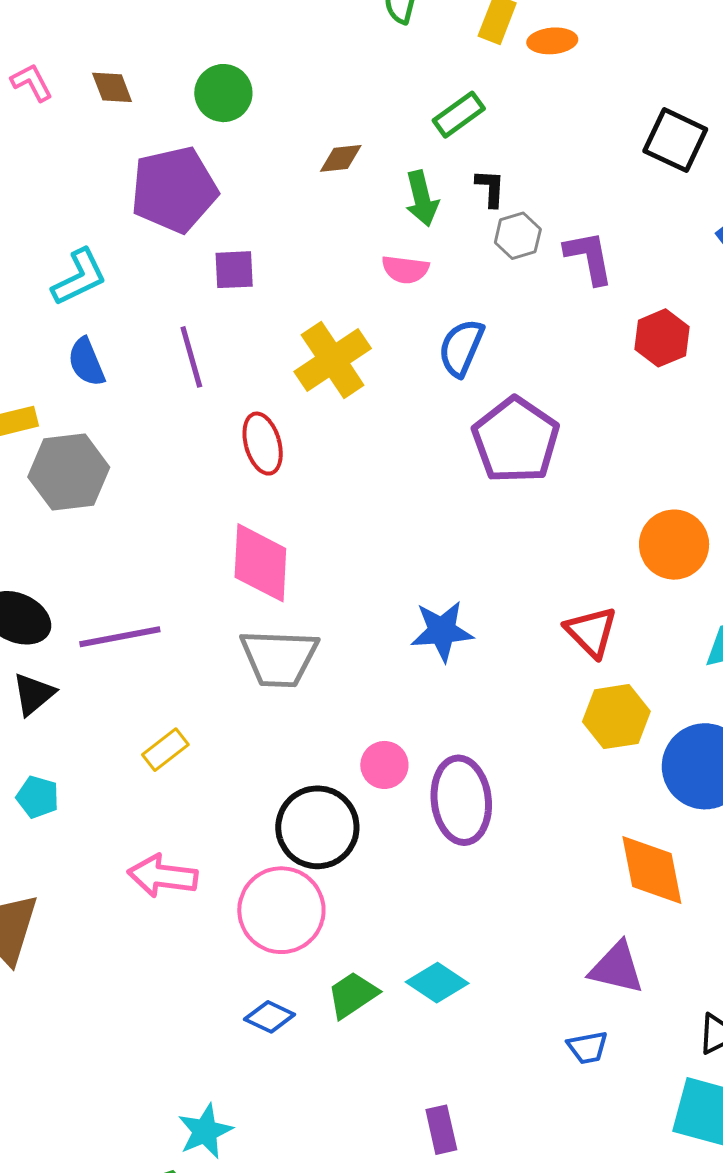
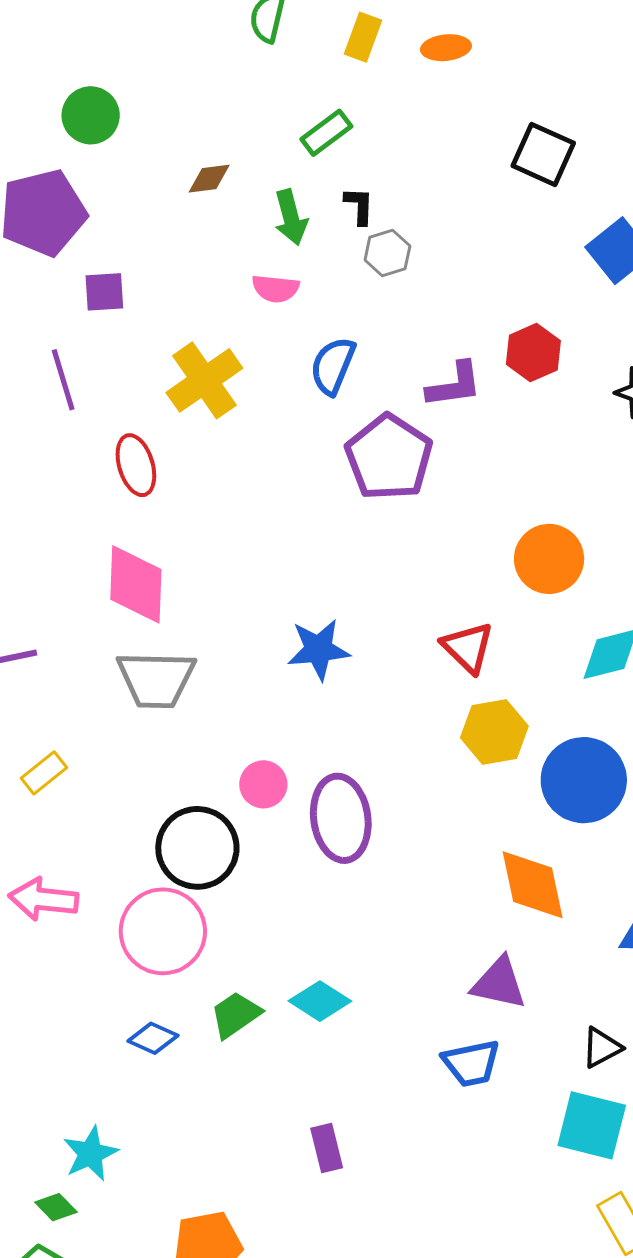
orange ellipse: (552, 41) -> (446, 48), moved
purple L-shape: (589, 257) -> (454, 385), moved, turned 94
blue trapezoid: (587, 1047) -> (471, 1063), size x1.4

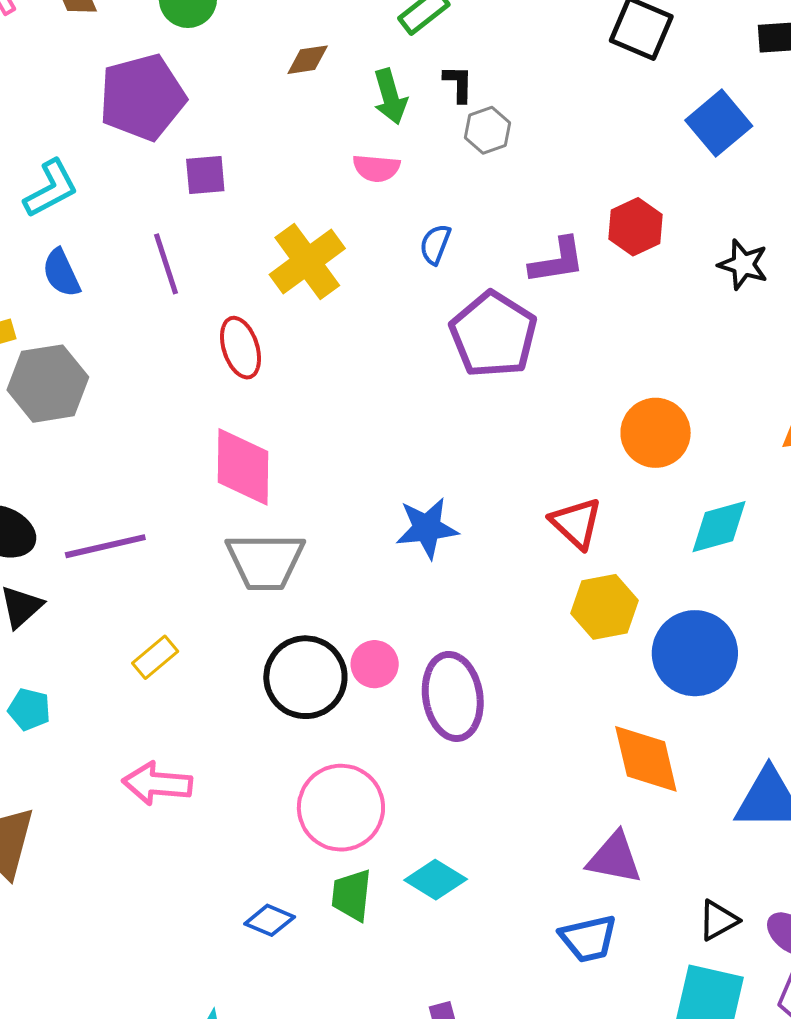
blue semicircle: (333, 366) -> (435, 244), size x0.7
black circle: (197, 848) -> (305, 677), moved
pink circle: (163, 931) -> (341, 808), moved
green trapezoid: (236, 1015) -> (352, 895), turned -48

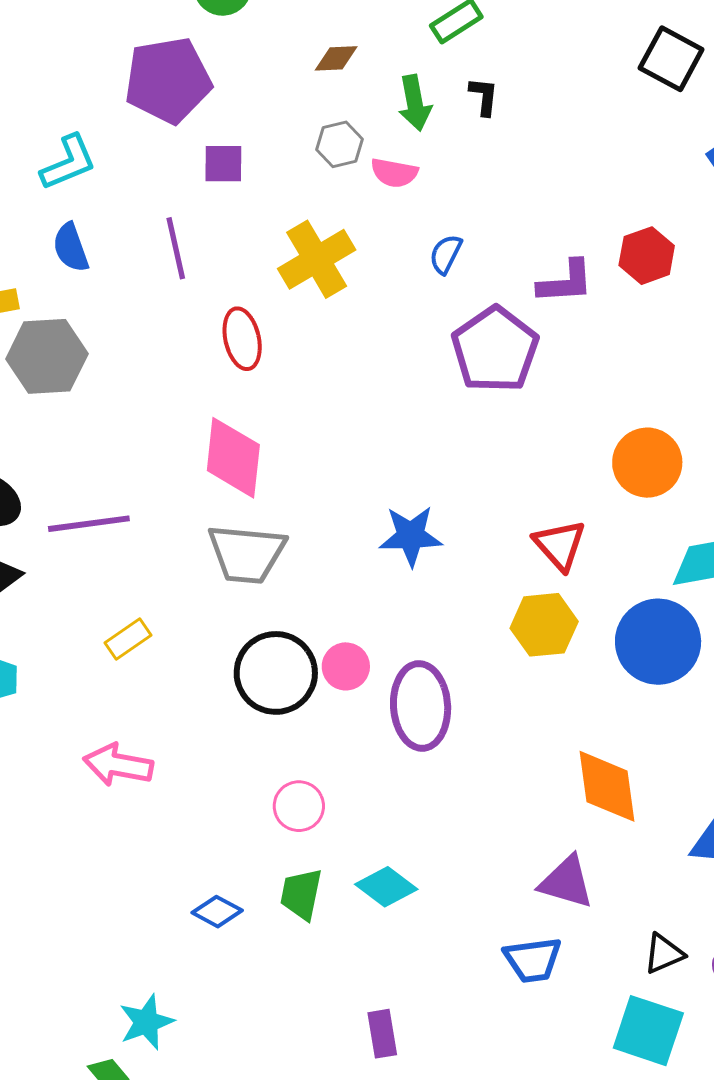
gray hexagon: (487, 130) -> (339, 144), moved
yellow hexagon: (604, 607) -> (544, 625), moved
blue circle: (695, 653) -> (658, 642), moved
pink circle: (341, 808) -> (299, 806), size x0.6

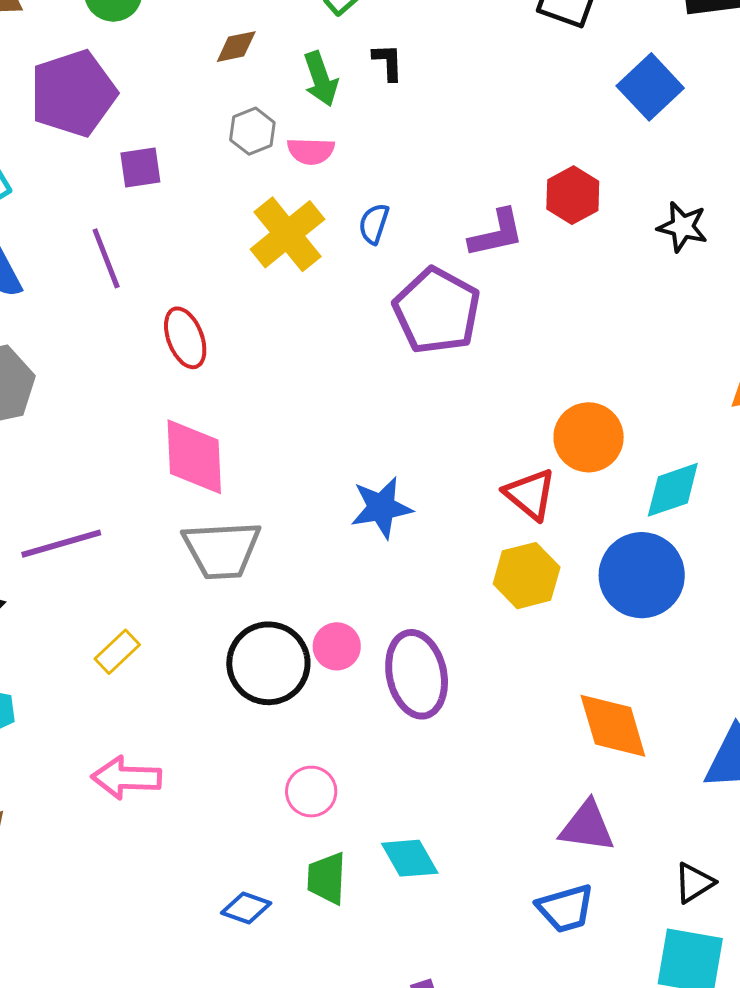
yellow cross: (317, 259) -> (287, 234), moved
orange circle: (647, 463) -> (589, 437), moved
cyan diamond: (386, 887) -> (410, 858), turned 32

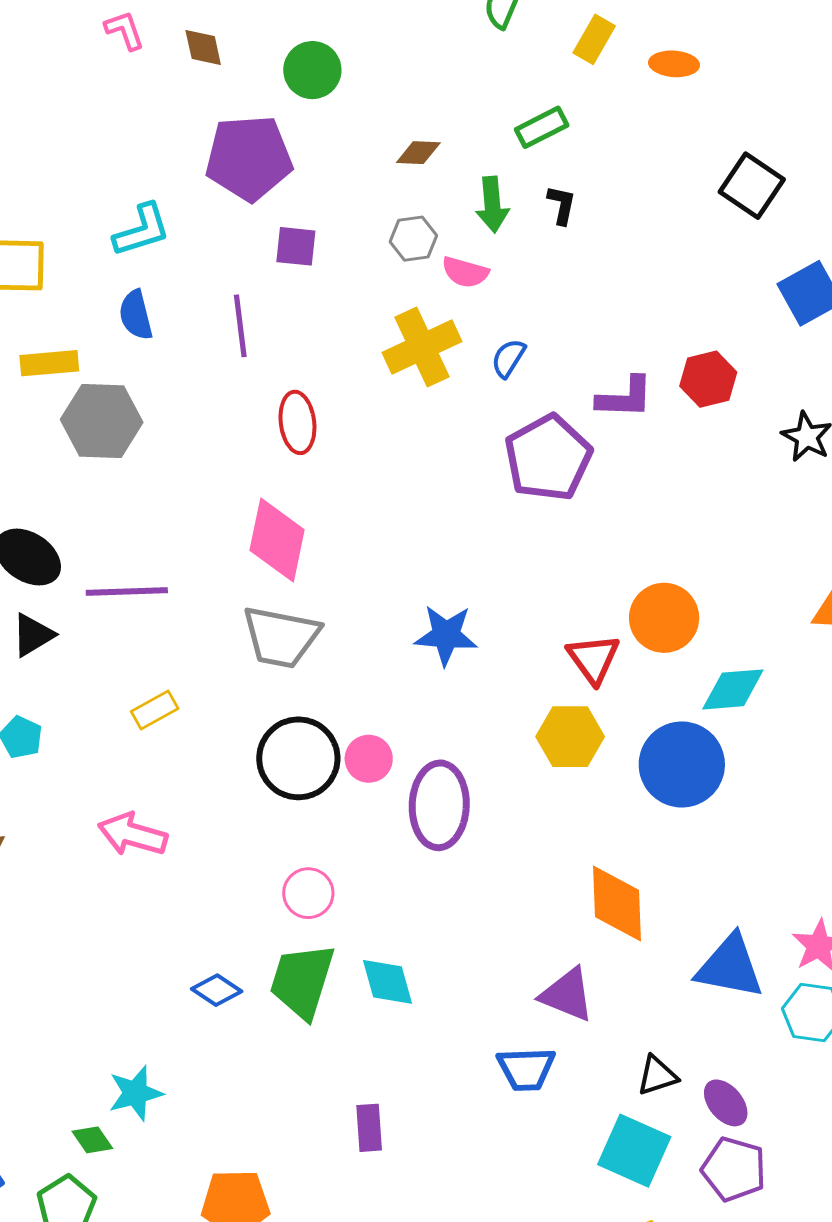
green trapezoid: (327, 878) -> (302, 981), size x1.5

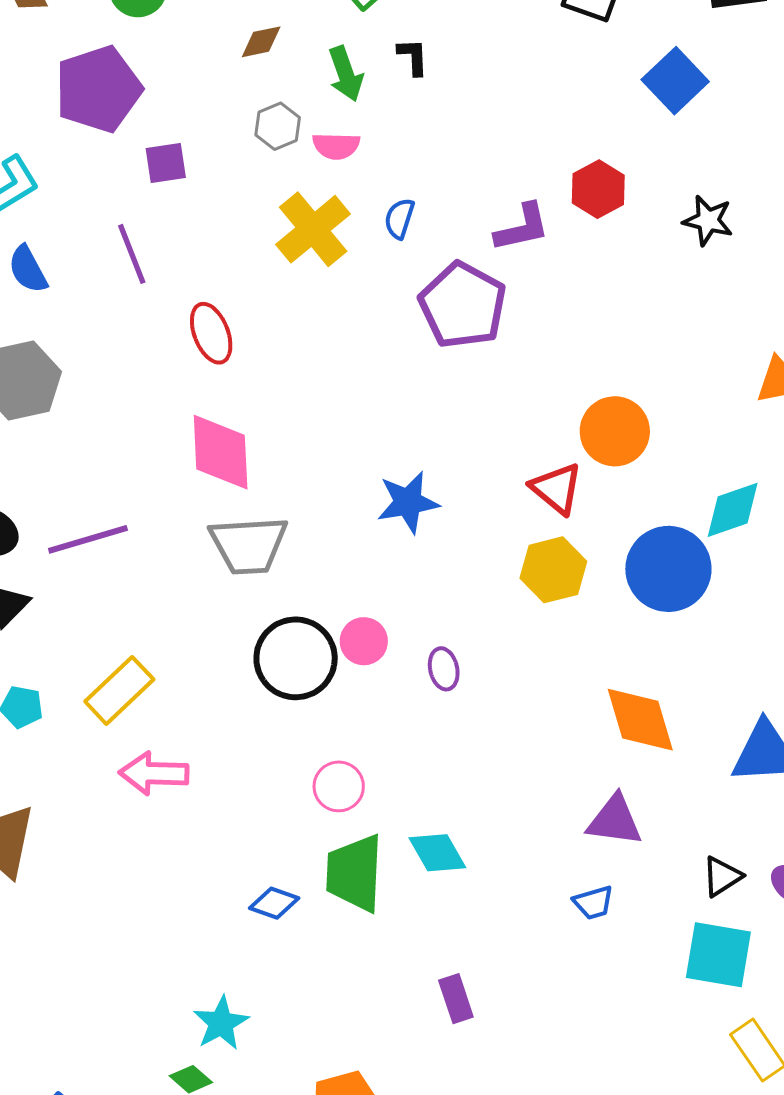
cyan diamond: (733, 689) -> (733, 510), moved
yellow rectangle: (155, 710) -> (119, 690), moved, size x1.5
purple ellipse: (439, 805) -> (444, 669), size x0.5
blue trapezoid: (526, 1069) -> (593, 902), size x0.7

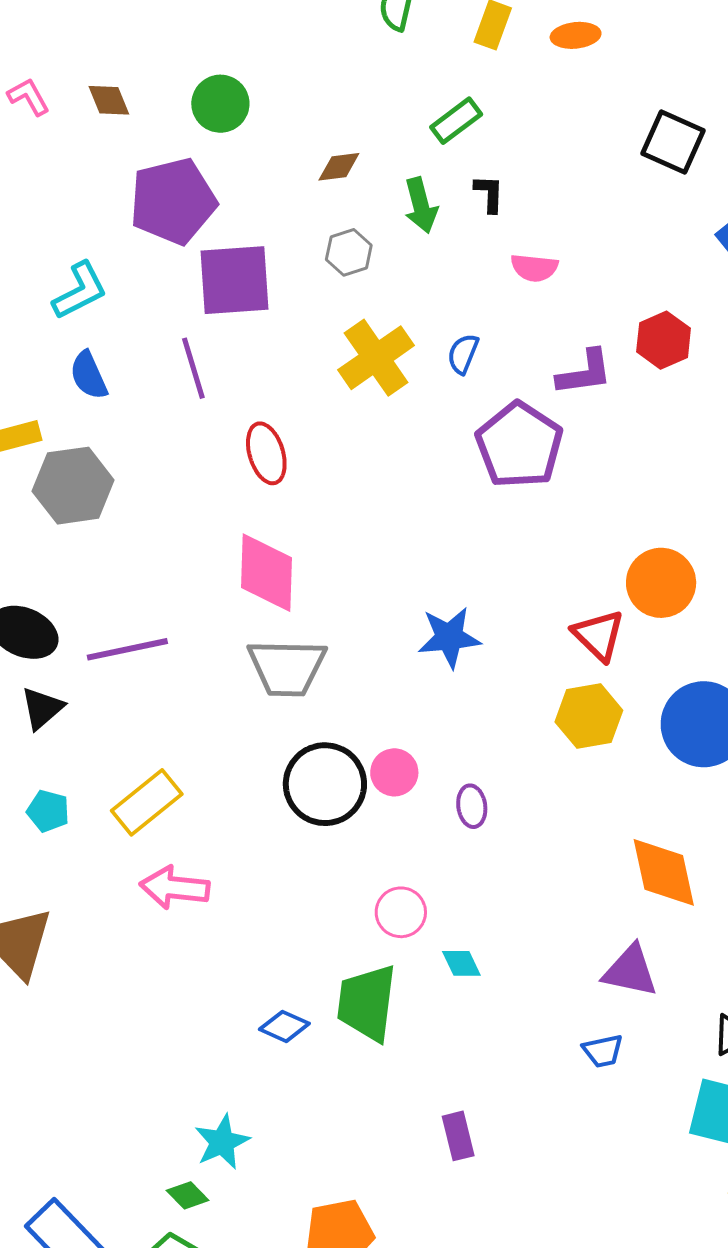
pink semicircle: (336, 146) -> (534, 268), moved
purple square: (166, 163) -> (234, 280), size x1.8
pink circle: (339, 786) -> (401, 912), moved
cyan diamond: (437, 853) -> (461, 963), moved, size x0.7

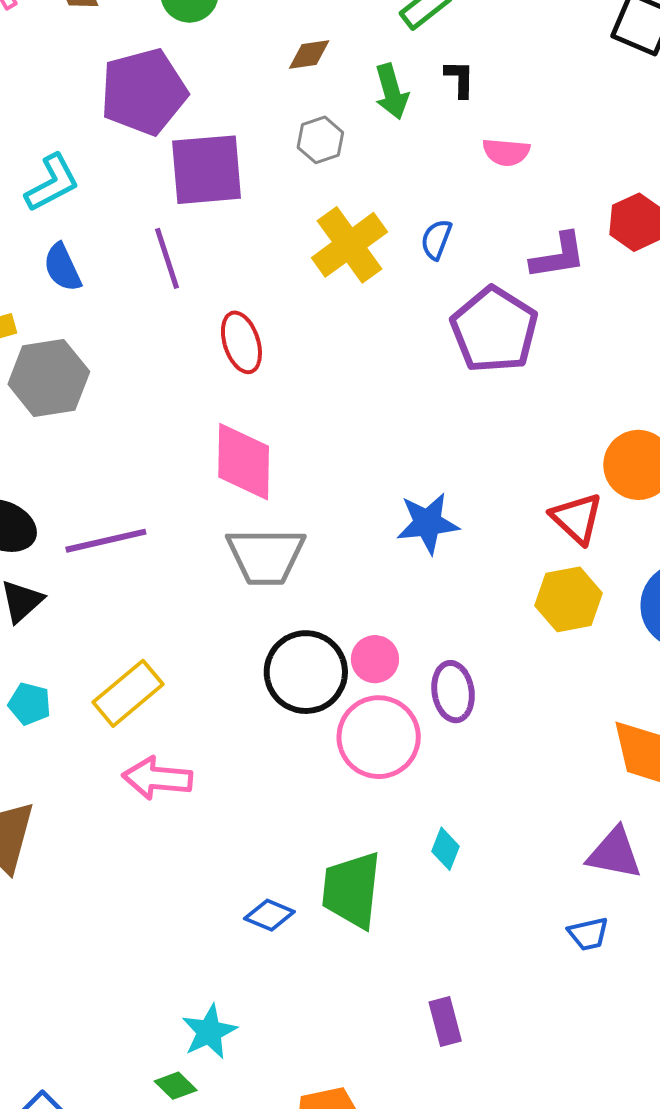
purple ellipse: (472, 806) -> (453, 692), size x1.4
pink circle: (401, 912) -> (379, 737), moved, size x1.6
cyan diamond: (461, 963) -> (445, 849), turned 48

